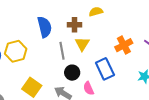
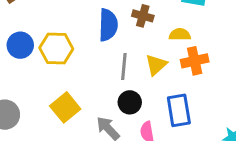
yellow semicircle: (96, 12) -> (180, 35), moved
brown cross: (75, 25) -> (143, 16), moved
orange cross: (124, 45) -> (195, 61), moved

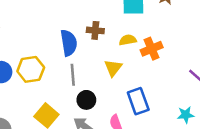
orange cross: (195, 61) -> (152, 49), moved
gray line: (124, 67) -> (73, 75), moved
black circle: (130, 102) -> (86, 100), moved

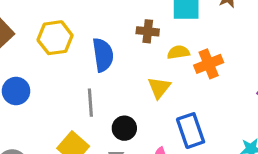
brown cross: (95, 30) -> (148, 31), moved
yellow hexagon: (31, 69) -> (55, 38), moved
gray line: (73, 75) -> (90, 103), moved

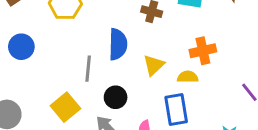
yellow semicircle: (178, 52) -> (188, 77), moved
blue semicircle: (103, 55) -> (118, 44), moved

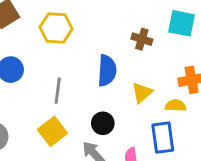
gray line: (88, 69) -> (58, 91), moved

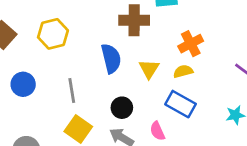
brown cross: (142, 39) -> (134, 20), size x1.5
blue rectangle: (163, 138) -> (180, 104), turned -36

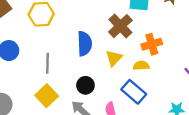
brown cross: (134, 20) -> (120, 26), moved, turned 35

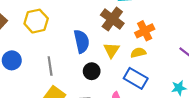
black circle: (85, 85) -> (92, 71), moved

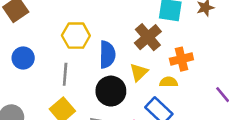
yellow hexagon: (36, 21) -> (76, 36), moved
black circle: (92, 71) -> (111, 91), size x1.5

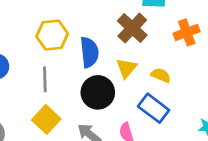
orange cross: (181, 59) -> (187, 32), moved
yellow semicircle: (169, 82) -> (161, 75), turned 30

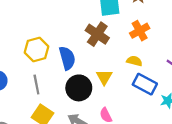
yellow triangle: (126, 68) -> (104, 77), moved
yellow semicircle: (161, 75) -> (134, 61), moved
blue rectangle: (154, 108) -> (145, 84), moved

